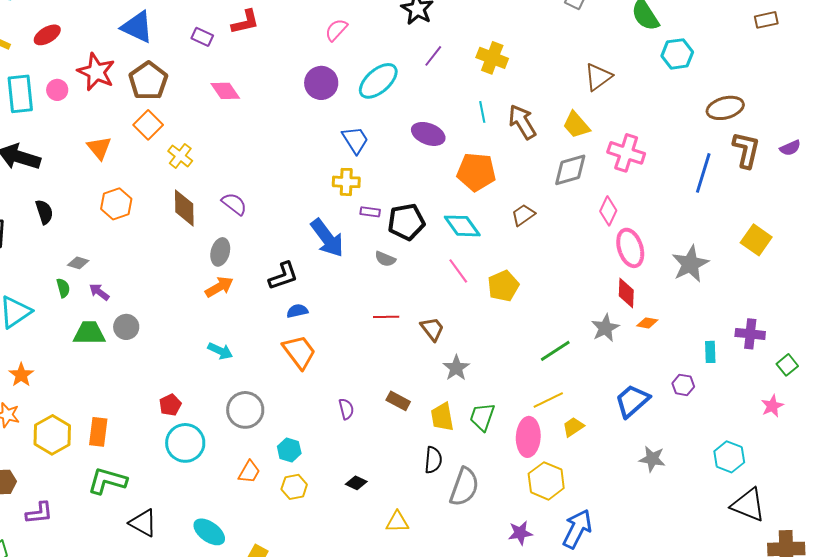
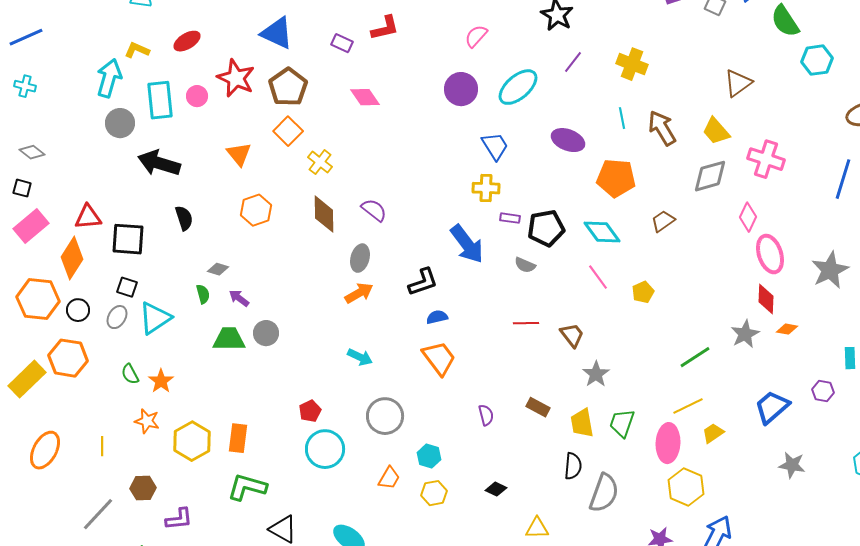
yellow pentagon: (503, 286) -> (643, 292), size x0.7

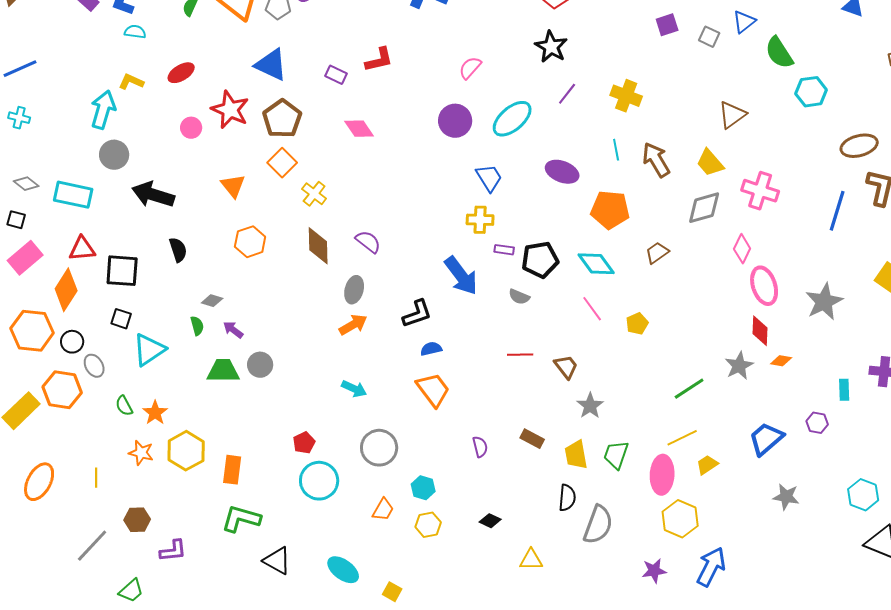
cyan rectangle: (160, 100) -> (73, 195), moved, turned -72
gray ellipse: (117, 317) -> (94, 366), moved, turned -60
yellow hexagon: (192, 441) -> (186, 451), moved

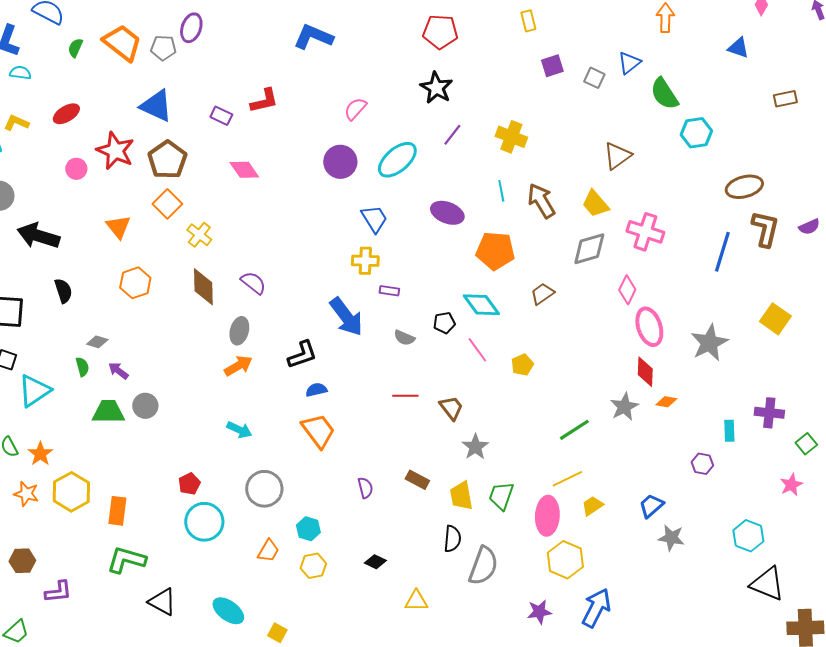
black pentagon: (540, 260) -> (444, 323), moved, size x0.6
blue trapezoid: (766, 439) -> (651, 506), moved, size x0.7

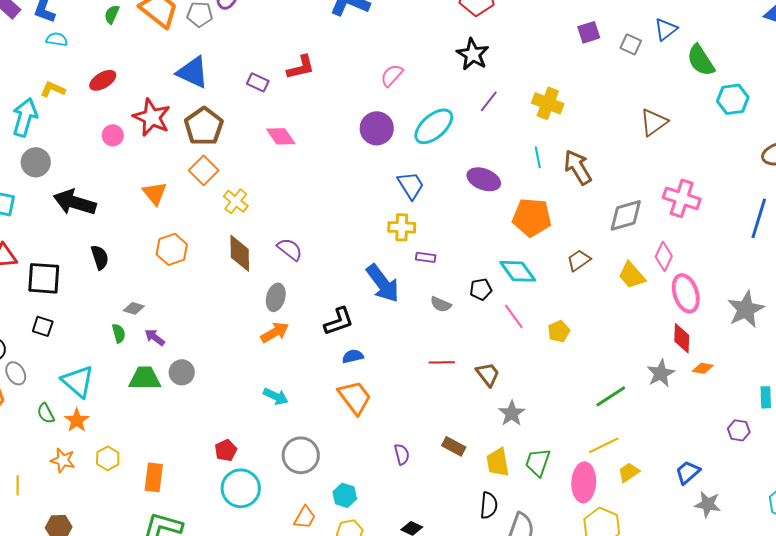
yellow trapezoid: (595, 204) -> (632, 275), moved
cyan triangle: (34, 391) -> (78, 381), moved, turned -45
yellow hexagon: (71, 492) -> (108, 458), size x0.6

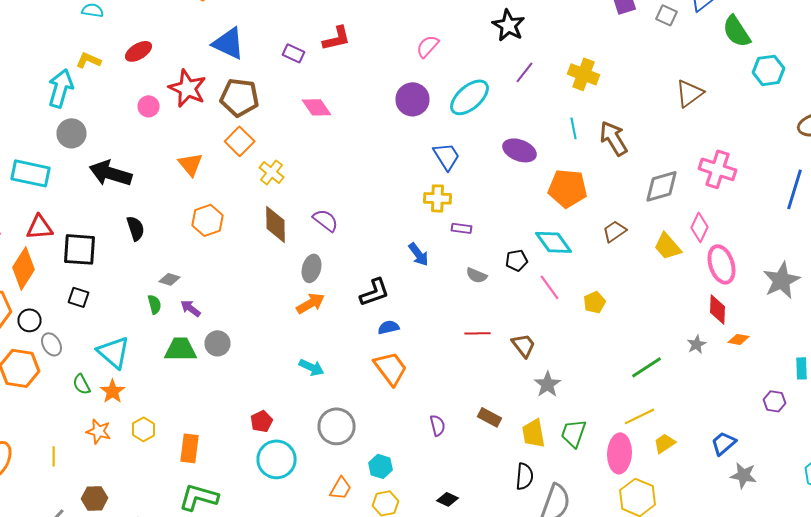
brown pentagon: (204, 126) -> (240, 97), turned -30
blue arrow: (383, 283) -> (418, 254), size x0.6
gray star: (661, 373) -> (696, 344), size x0.7

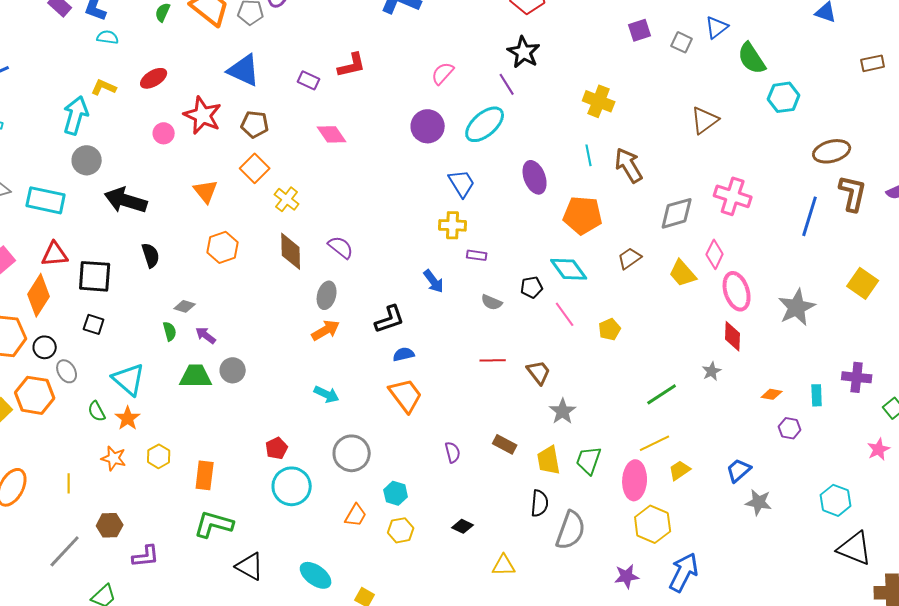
purple line: (524, 72) -> (507, 84), moved, turned -70
brown pentagon: (240, 97) -> (255, 124), size x0.7
purple ellipse: (520, 150) -> (535, 177), turned 48
orange diamond: (738, 339) -> (772, 394), moved

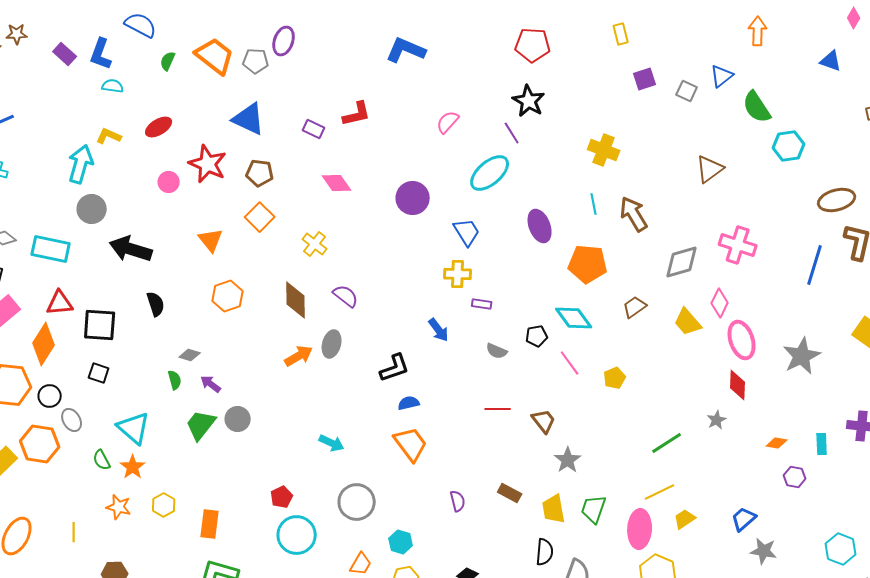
purple circle: (428, 126) -> (413, 198), moved
yellow cross: (287, 199) -> (315, 244), moved
orange arrow: (326, 330) -> (299, 356), moved
green trapezoid: (196, 376) -> (201, 425), turned -52

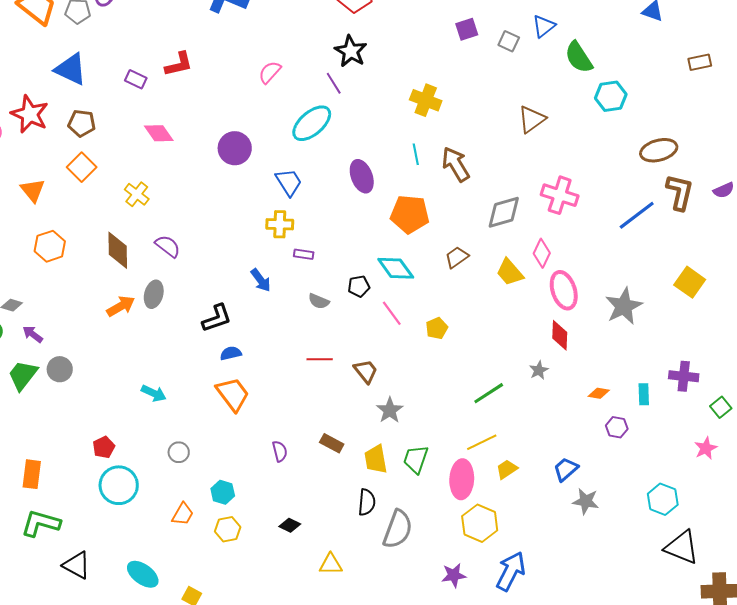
blue line: (815, 265) -> (637, 215), turned 36
gray circle: (357, 502) -> (179, 452), size x0.6

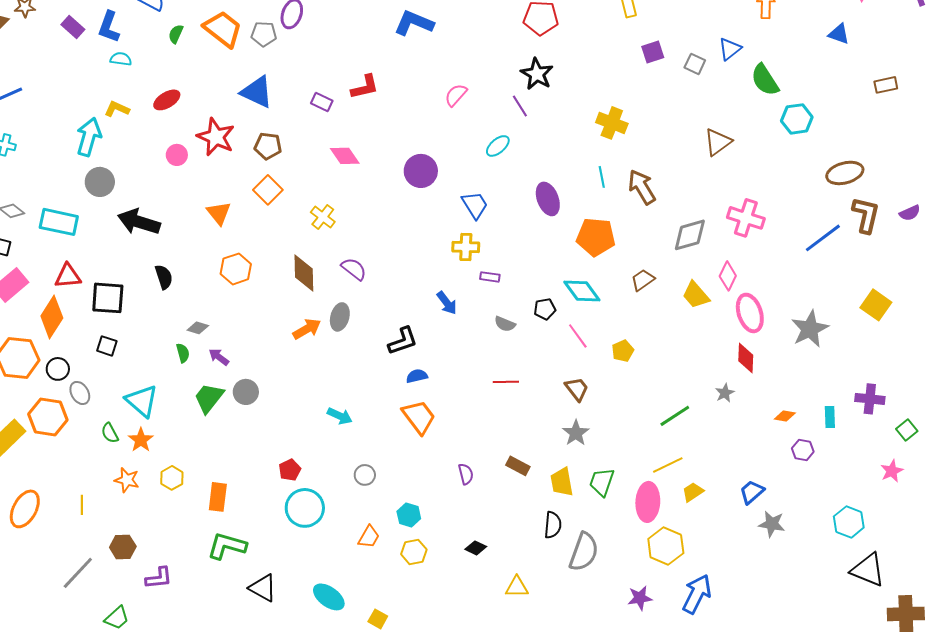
cyan ellipse: (312, 123) -> (498, 146), size x0.6
brown trapezoid: (366, 371) -> (577, 389), moved

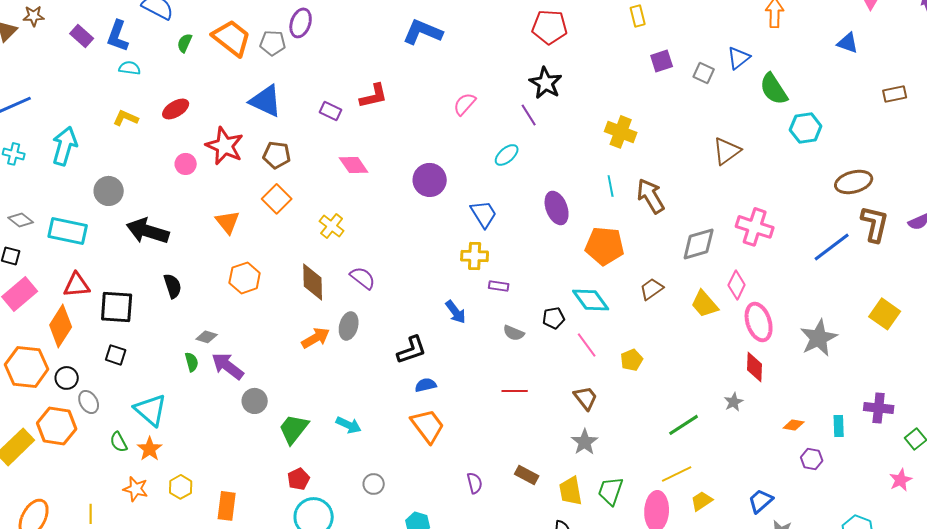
cyan arrow: (89, 137) -> (65, 146), moved
purple arrow: (219, 357) -> (228, 366), size x1.6
green trapezoid: (209, 398) -> (294, 429), moved

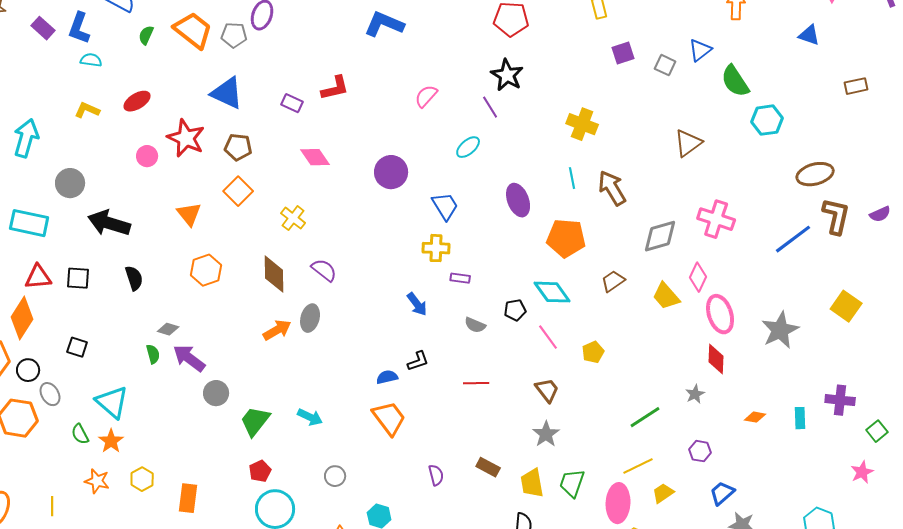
black square: (117, 307) -> (78, 278), moved, size x0.7
black L-shape: (412, 350) -> (418, 361), moved, size x0.7
purple hexagon: (812, 459) -> (700, 451), moved

